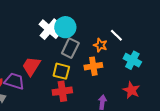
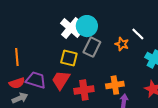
red trapezoid: (31, 66) -> (61, 80), moved
orange cross: (93, 66) -> (115, 85), moved
yellow square: (61, 71) -> (69, 58), moved

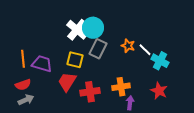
white line: (138, 34) -> (145, 50), moved
purple trapezoid: (36, 80) -> (42, 64), moved

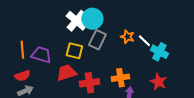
red trapezoid: (67, 82) -> (66, 73), turned 40

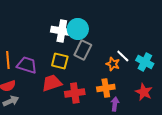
white cross: (76, 21) -> (62, 31), turned -30
orange star: (127, 37) -> (113, 64), moved
white line: (144, 41) -> (123, 56), moved

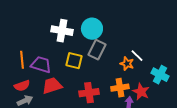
white cross: (62, 31) -> (62, 31), moved
cyan cross: (145, 62) -> (160, 75), moved
red trapezoid: (52, 83) -> (52, 86), moved
red star: (144, 92) -> (141, 92), moved

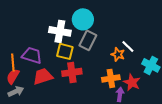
white cross: (62, 31) -> (60, 31), moved
orange line: (22, 60) -> (13, 62), moved
red semicircle: (22, 86) -> (13, 76), turned 140
red cross: (89, 93) -> (72, 72), moved

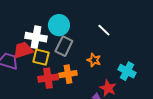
white line: (128, 46) -> (104, 30), moved
red trapezoid: (43, 76) -> (23, 50), moved
orange cross: (111, 78) -> (68, 74), moved

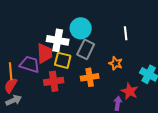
white line: (104, 30) -> (126, 33), turned 40
red trapezoid: (23, 50) -> (45, 53), turned 105
red cross: (48, 78) -> (54, 81), moved

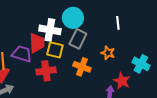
orange cross: (90, 77) -> (82, 67), turned 30

